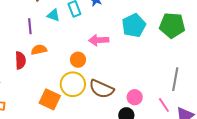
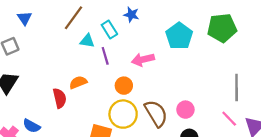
purple line: (30, 26) -> (105, 56), moved
brown semicircle: (101, 89) -> (156, 113), turned -135
pink circle: (135, 97) -> (185, 110), moved

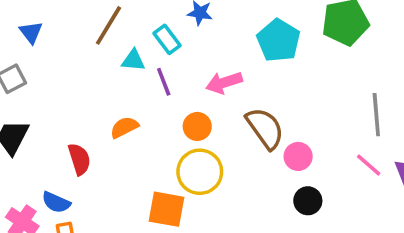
red semicircle: (60, 98) -> (79, 159), moved
brown semicircle: (156, 113) -> (265, 128), moved

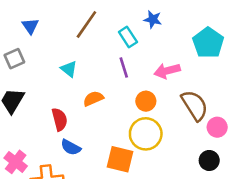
cyan triangle: (133, 60) -> (69, 69), moved, turned 30
black circle: (308, 201) -> (209, 160), moved
blue semicircle: (56, 202) -> (71, 147), moved

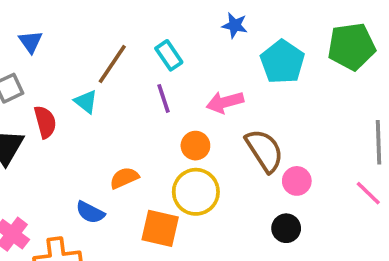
blue star: (153, 19) -> (235, 25), moved
brown line: (86, 24) -> (112, 64), moved
orange semicircle: (93, 99) -> (124, 178), moved
red semicircle: (60, 119) -> (45, 122), moved

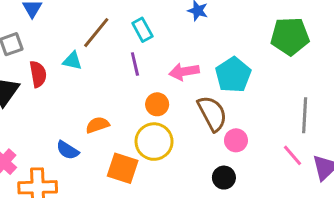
cyan pentagon: (282, 62) -> (233, 75), moved
cyan triangle: (86, 102) -> (72, 61), turned -30

